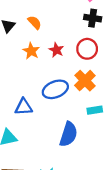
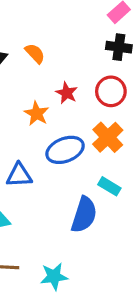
orange star: (31, 51) -> (37, 114), moved
cyan rectangle: (95, 110) -> (109, 186), moved, turned 40

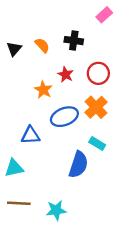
black cross: (119, 47) -> (74, 41), moved

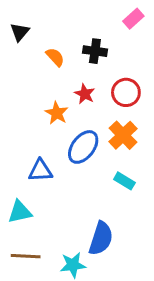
black triangle: (14, 49) -> (20, 32), moved
blue ellipse: (64, 117) -> (83, 147), turned -32
blue semicircle: (78, 165) -> (101, 238), moved

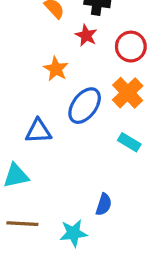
red star: (85, 94) -> (86, 35), moved
blue semicircle: (101, 238) -> (104, 204), size x0.6

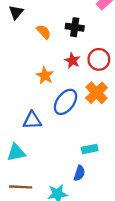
red star: (86, 35) -> (72, 61), moved
cyan rectangle: (129, 142) -> (90, 149), moved, turned -42

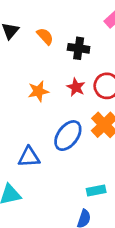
orange semicircle: (44, 32) -> (45, 36), moved
orange star: (45, 75) -> (38, 91), moved, turned 30

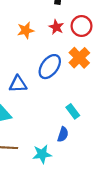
cyan rectangle: (96, 191) -> (73, 111), turned 64

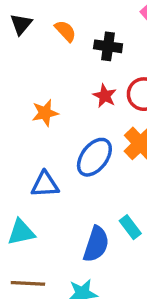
orange star: (26, 30) -> (45, 113), moved
blue semicircle: (63, 134) -> (96, 244), moved, size x1.5

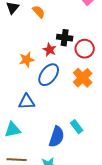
black cross: (108, 46) -> (65, 38), moved
red star: (105, 96) -> (50, 50), moved
blue ellipse: (94, 157) -> (49, 75), moved

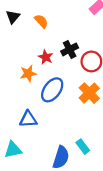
black cross: (65, 38) -> (70, 49), turned -35
red star: (50, 50) -> (46, 57), moved

